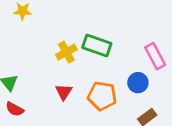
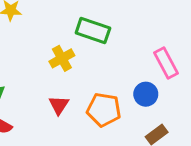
green rectangle: (97, 46) -> (93, 30), moved

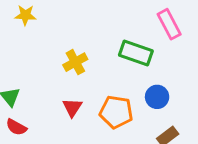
green rectangle: (93, 30) -> (136, 53), moved
pink rectangle: (166, 63) -> (169, 24), moved

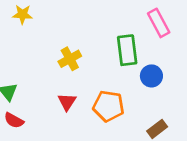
green rectangle: (136, 53) -> (127, 50), turned 64
blue circle: (157, 97) -> (151, 76), moved

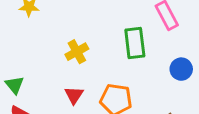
blue circle: (151, 76) -> (181, 69), moved

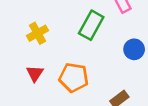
green rectangle: (135, 43) -> (91, 25), turned 36

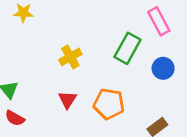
blue circle: (134, 49) -> (163, 68), moved

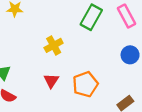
green rectangle: (127, 48) -> (91, 17), moved
orange pentagon: (109, 104) -> (85, 84), turned -30

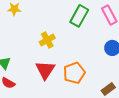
red triangle: (51, 81) -> (45, 70), size x1.5

